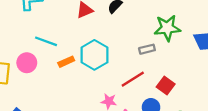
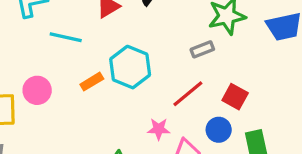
cyan line: (46, 41) -> (66, 37), moved

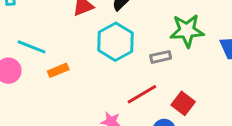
cyan line: (66, 37) -> (32, 47), moved
cyan hexagon: (130, 67) -> (116, 42), moved

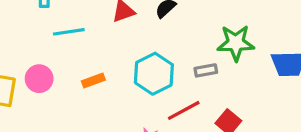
cyan hexagon: (116, 42) -> (154, 74), moved
cyan line: (32, 47) -> (69, 32), moved, turned -32

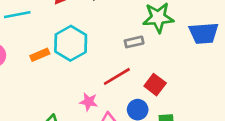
cyan hexagon: (154, 74) -> (71, 43), moved

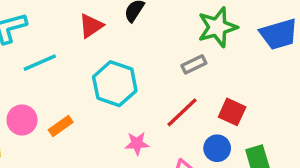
orange rectangle: (40, 55) -> (61, 126), moved
pink star: (89, 102) -> (137, 143), moved

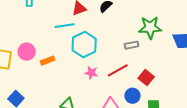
cyan line: (40, 63) -> (65, 26), moved
pink star: (137, 143) -> (91, 73), moved

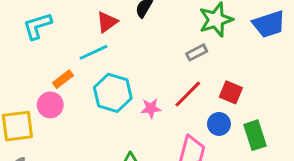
cyan hexagon: (84, 45) -> (113, 93), moved
orange rectangle: (48, 61) -> (63, 79), moved

